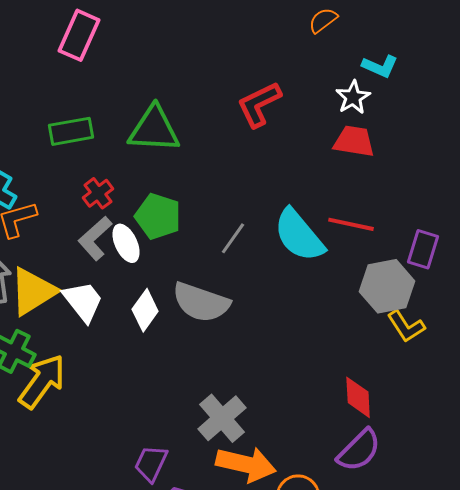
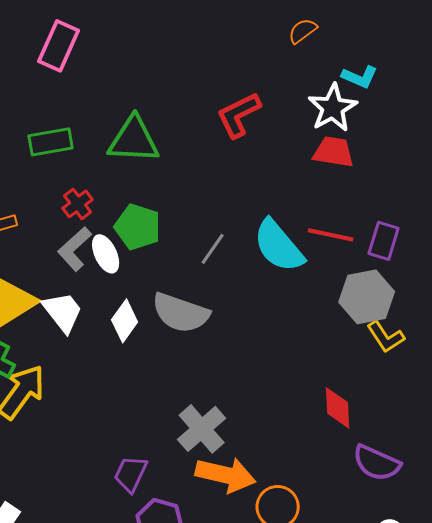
white star: (353, 97) -> (333, 108), size x1.4
purple rectangle: (423, 249) -> (384, 241), moved
purple semicircle: (359, 450) -> (377, 463), moved, turned 69

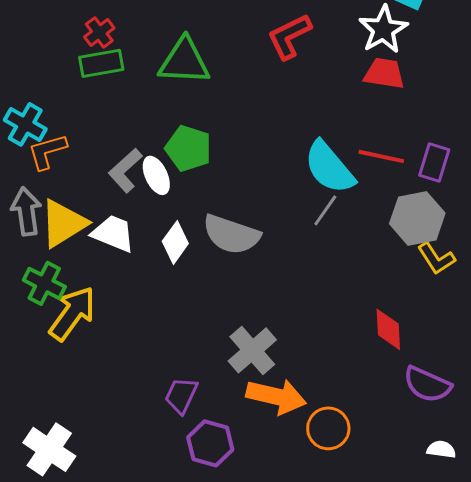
red cross: (78, 204) -> (99, 32), moved
gray line: (213, 249) -> (325, 210), moved
white trapezoid: (63, 312) -> (113, 233), turned -30

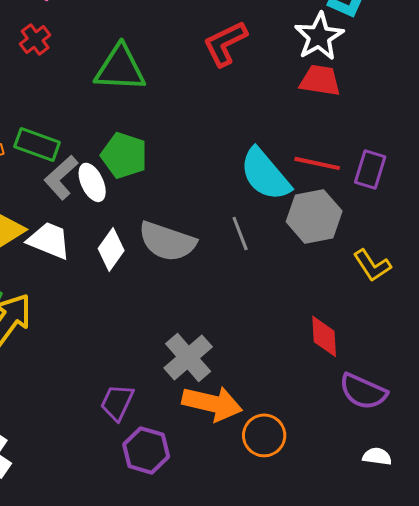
green rectangle: (101, 63) -> (37, 144), moved, turned 30
gray line: (325, 210) -> (240, 233), moved, turned -56
gray hexagon: (417, 218) -> (314, 216), moved

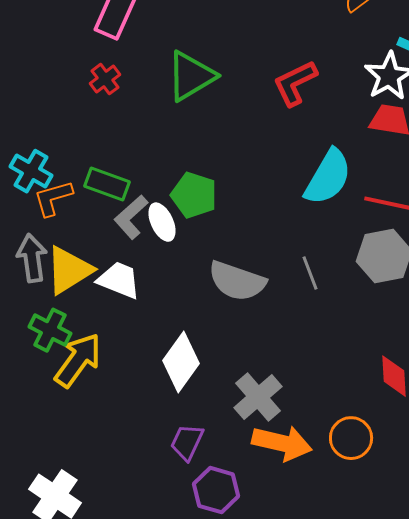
green triangle: (120, 68) -> (191, 76), moved, turned -34
cyan semicircle: (265, 174) -> (328, 177), moved, turned -110
white diamond: (111, 249) -> (181, 362), moved, size x1.4
orange circle: (264, 435) -> (351, 438), moved

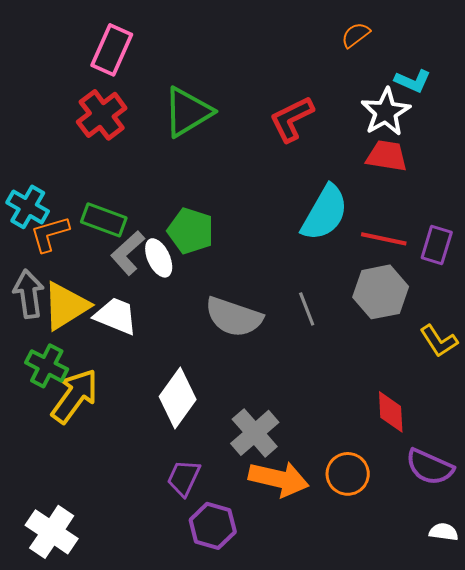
red cross: (105, 79) -> (102, 115), size x1.6

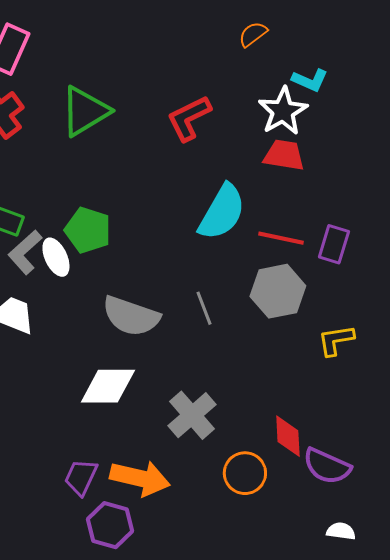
yellow L-shape: (439, 341) -> (336, 340), turned 114
white diamond: (178, 398) -> (108, 386), moved, turned 54
red diamond: (391, 412) -> (288, 436), moved
gray cross: (255, 433) -> (192, 415), moved
orange arrow: (279, 479) -> (140, 478), moved

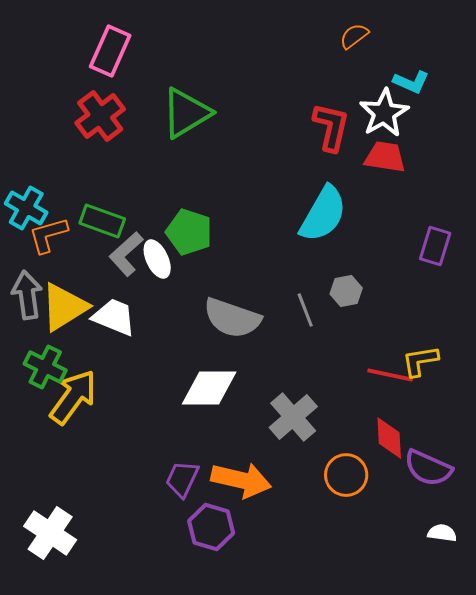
red L-shape: (189, 118) -> (331, 127), moved, turned 129
red line: (281, 238) -> (390, 375), moved
gray hexagon: (278, 291) -> (346, 291), moved, size x0.6
yellow L-shape: (336, 340) -> (420, 361), moved

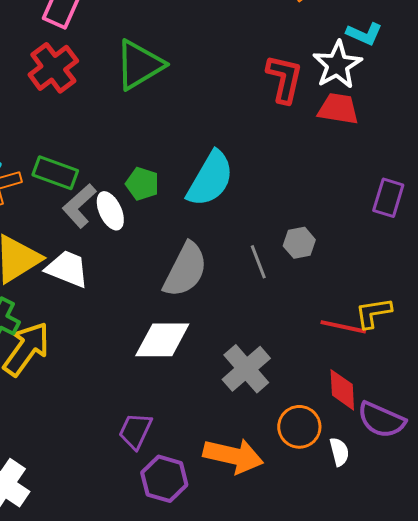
cyan semicircle: (323, 214) -> (210, 179), moved
green pentagon: (189, 232) -> (142, 184), size x0.7
gray semicircle: (232, 318) -> (185, 270), turned -82
orange arrow: (241, 480) -> (233, 456), moved
white semicircle: (442, 533) -> (339, 452), moved, turned 68

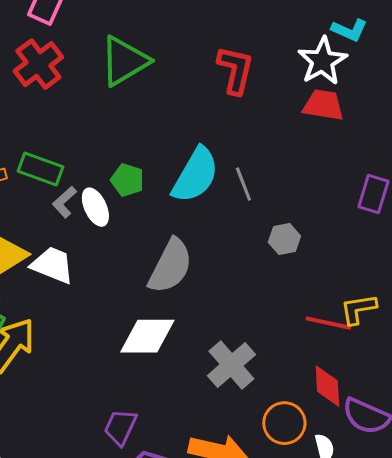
red L-shape: (284, 79) -> (235, 70), moved
gray L-shape: (79, 206) -> (64, 202), size x0.7
gray line: (258, 262) -> (243, 184), moved

